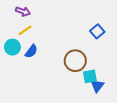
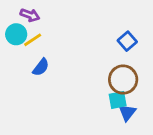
cyan circle: (12, 47) -> (16, 34), moved
brown circle: (75, 61) -> (123, 80), moved

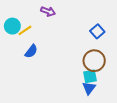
purple arrow: (30, 15) -> (48, 11), moved
blue triangle: (127, 112) -> (89, 88), moved

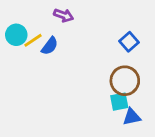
blue semicircle: (31, 51) -> (50, 46), moved
blue triangle: (89, 88) -> (132, 117), moved, turned 40

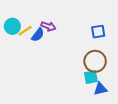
purple arrow: (64, 15) -> (48, 26), moved
blue square: (129, 42) -> (98, 32), turned 32

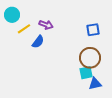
cyan circle: (12, 26) -> (12, 15), moved
blue semicircle: (38, 35) -> (38, 42), moved

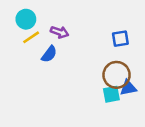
cyan circle: (12, 15) -> (26, 19), moved
blue triangle: (95, 84) -> (128, 88), moved

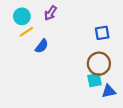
purple arrow: (60, 32) -> (51, 13), moved, turned 104
blue triangle: (128, 88) -> (109, 91), moved

